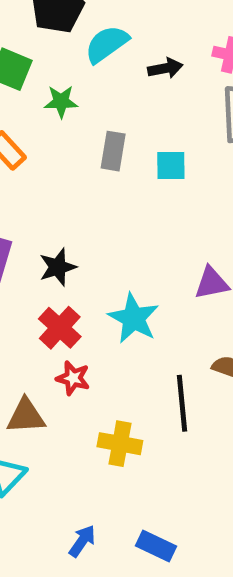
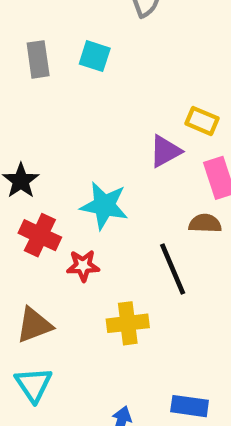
cyan square: (171, 165) -> (95, 56), turned 36
red star: (73, 378) -> (83, 266), moved

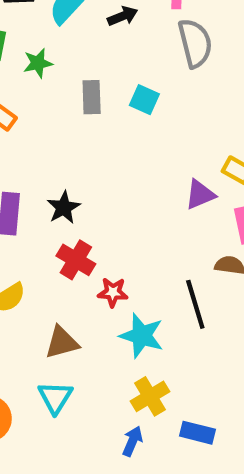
cyan star: (104, 206) -> (142, 336), moved
yellow cross: (128, 323) -> (150, 396), moved, turned -30

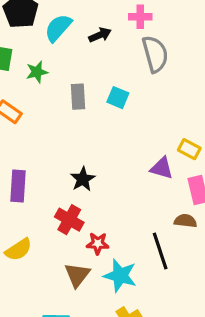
purple triangle: (200, 195) -> (162, 168), turned 40
black star: (64, 208) -> (83, 179), moved
brown triangle: (62, 342) -> (77, 275), moved, turned -36

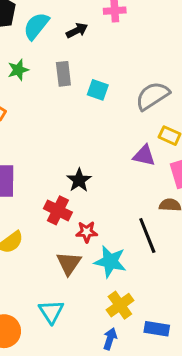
gray semicircle: (155, 54) -> (153, 96), moved, turned -104
gray rectangle: (78, 97) -> (63, 74), moved
black star: (83, 179) -> (79, 180), moved

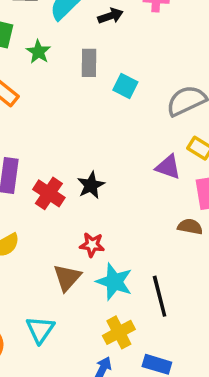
green star: (18, 70) -> (38, 52), turned -30
red cross: (58, 210) -> (49, 193), moved
black line: (147, 235) -> (160, 296), moved

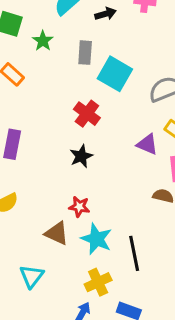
cyan square: (125, 86) -> (115, 74), size x1.6
red cross: (49, 193) -> (87, 114), moved
brown triangle: (67, 278) -> (57, 233), turned -50

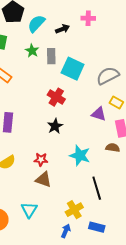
green star: (43, 41) -> (32, 51), moved
red star: (79, 207) -> (41, 160), moved
cyan star: (96, 239) -> (80, 155), moved

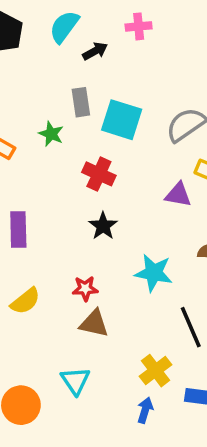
cyan semicircle: (36, 24) -> (64, 27), moved
green star: (32, 51) -> (51, 134), moved

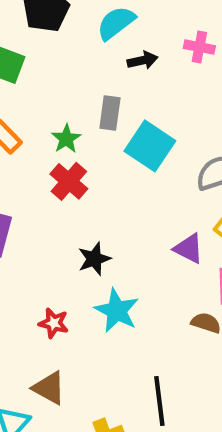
red cross: (99, 174) -> (69, 181), moved
cyan star: (154, 273) -> (117, 311), moved
brown triangle: (94, 323) -> (49, 388), moved

